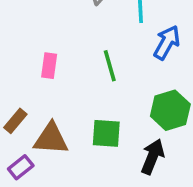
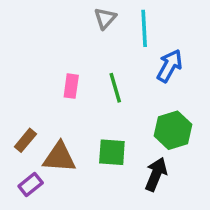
pink rectangle: (49, 66) -> (71, 86), moved

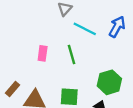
cyan line: (144, 28) -> (85, 29), moved, turned -60
blue arrow: (170, 66) -> (117, 27), moved

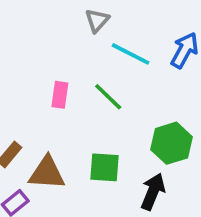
green line: (71, 54) -> (108, 97), turned -30

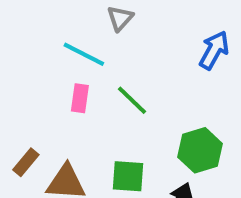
cyan line: (131, 54) -> (84, 54), moved

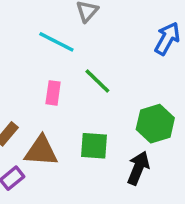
pink rectangle: (80, 98) -> (53, 93), moved

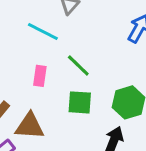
green square: (94, 146) -> (80, 102), moved

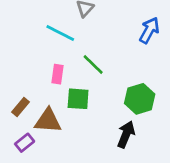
green square: (80, 102) -> (78, 99), moved

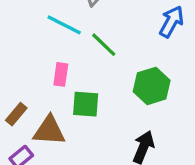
green line: (93, 65) -> (104, 45), moved
green hexagon: (140, 99) -> (152, 86), moved

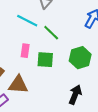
green square: (86, 104) -> (45, 60), moved

